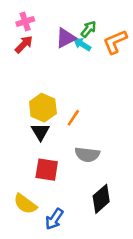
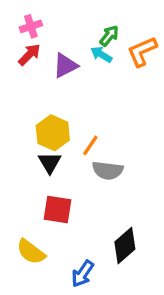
purple triangle: (66, 38) -> (65, 65), moved
gray semicircle: (87, 154) -> (108, 170), moved
blue arrow: (54, 219) -> (83, 274), moved

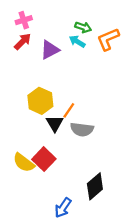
green arrow: (109, 36) -> (83, 27), turned 70
black triangle: (50, 163) -> (55, 123), moved
red square: (58, 210) -> (44, 159), turned 35
yellow semicircle: (31, 252) -> (24, 163), moved

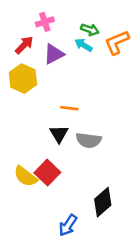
pink cross: (24, 20) -> (45, 22), moved
yellow hexagon: (40, 101) -> (23, 79), moved
orange line: (69, 110) -> (69, 108), moved, turned 63

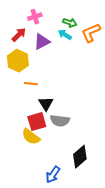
orange line: (69, 108) -> (31, 84), moved
gray semicircle: (89, 140) -> (60, 121), moved
red square: (47, 173) -> (37, 122), moved, turned 30
yellow semicircle: (25, 176) -> (31, 137), moved

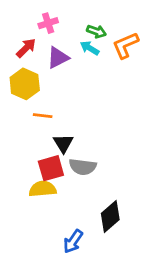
yellow semicircle: (31, 137) -> (43, 189), turned 138

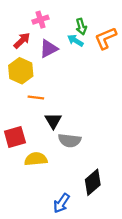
green arrow: (96, 31) -> (81, 27), turned 56
red square: (51, 168) -> (15, 137), moved

